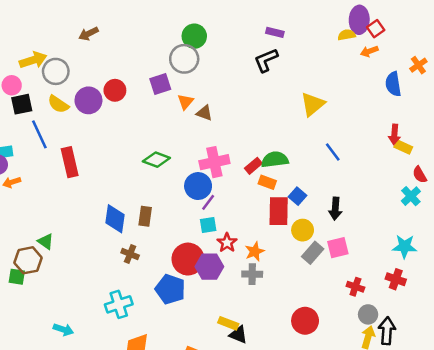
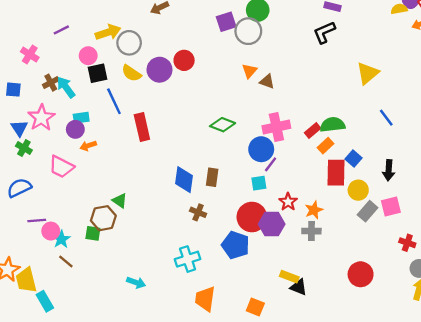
purple square: (160, 84) -> (226, 22), moved
orange rectangle: (267, 182) -> (325, 146), turned -63
cyan square: (208, 225) -> (259, 183), moved

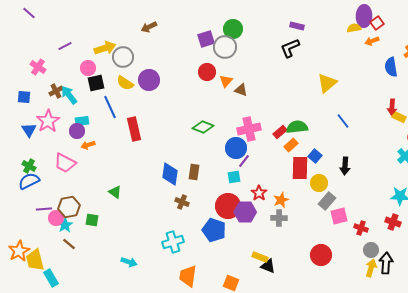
red circle: (184, 60) -> (207, 72), moved
green cross: (24, 148) -> (29, 166), moved
pink square: (391, 206) -> (339, 216), moved
brown hexagon: (103, 218) -> (69, 207), moved

